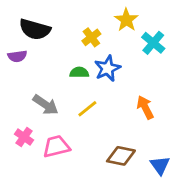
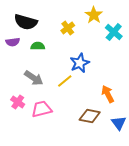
blue star: (107, 68) -> (80, 63), moved
green semicircle: (79, 72) -> (38, 46), moved
orange arrow: (145, 107) -> (108, 94), moved

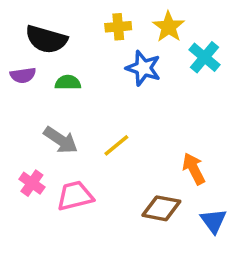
yellow cross: (68, 28) -> (118, 27), moved, turned 32
blue star: (80, 63) -> (143, 68), moved, turned -30

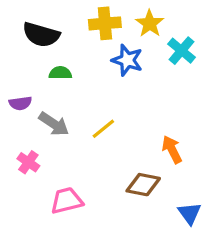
yellow cross: (118, 27) -> (105, 23), size x1.4
purple semicircle: (23, 75) -> (20, 103), moved
pink trapezoid: (75, 196) -> (67, 201), moved
blue triangle: (213, 221) -> (190, 213), moved

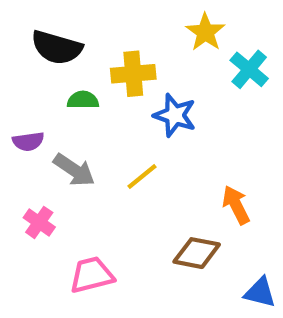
yellow cross: (105, 23) -> (133, 74), moved
blue star: (127, 60) -> (175, 115), moved
blue triangle: (190, 213) -> (260, 292), turned -40

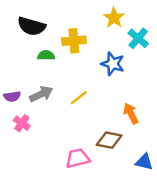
blue star: (175, 115) -> (113, 64), moved
purple semicircle: (28, 142) -> (12, 96), moved
gray arrow: (74, 170) -> (41, 94), turned -60
pink trapezoid: (92, 275) -> (78, 158), moved

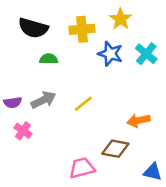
cyan cross: (138, 38) -> (146, 54), moved
yellow cross: (74, 41) -> (82, 29), moved
blue star: (113, 64) -> (110, 54), moved
orange arrow: (131, 113) -> (139, 120), turned -75

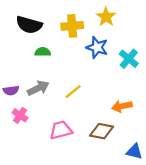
cyan cross: (146, 54) -> (129, 59), moved
pink trapezoid: (82, 168) -> (61, 130), moved

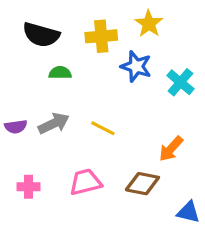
yellow line: (73, 92) -> (103, 128), turned 66
orange arrow: (122, 106) -> (171, 149), turned -36
pink cross: (20, 115) -> (28, 187), moved, turned -35

